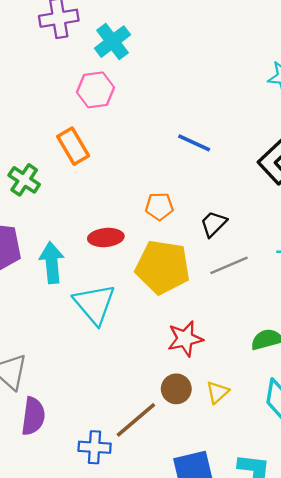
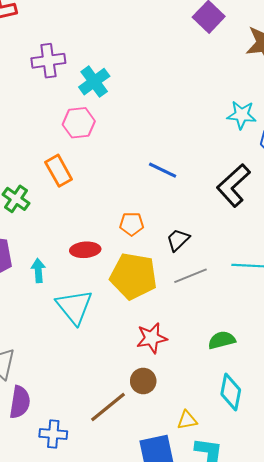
cyan arrow: (52, 263) -> (38, 270), size x0.7
yellow triangle: (217, 392) -> (187, 420), moved, turned 30
blue cross: (95, 447) -> (53, 434), moved

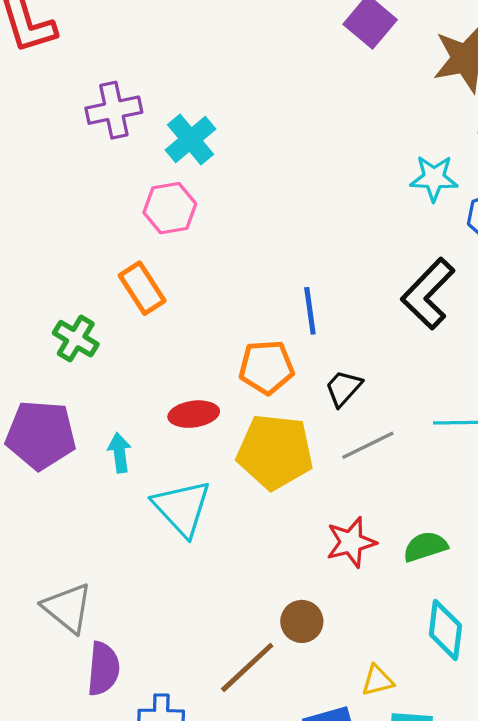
blue line: (163, 170) -> (310, 311), moved, turned 60
orange pentagon: (132, 224) -> (267, 367), size x1.4
red star: (152, 338) -> (351, 542), moved

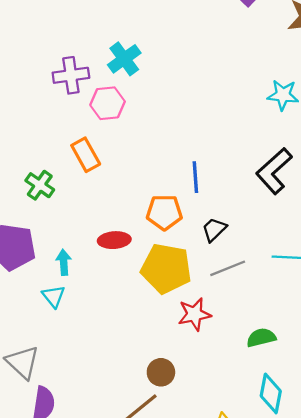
purple cross: (114, 110) -> (71, 75), moved
cyan triangle: (182, 508) -> (54, 296), moved, size x0.6
red star: (351, 542) -> (194, 314), moved
brown circle: (302, 621) -> (161, 372), moved

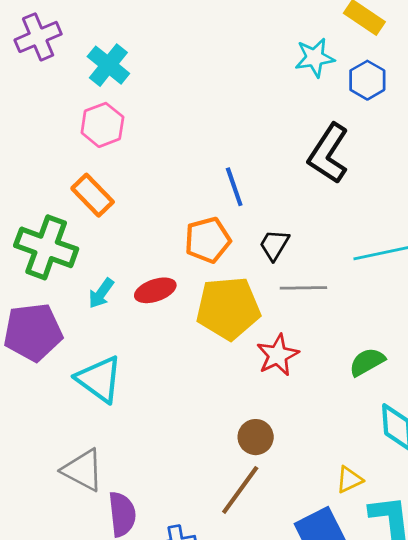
purple cross: (71, 75) -> (38, 37), moved
green cross: (40, 185) -> (46, 247), size x1.6
cyan arrow: (64, 262) -> (101, 293), moved, turned -125
gray line: (228, 268) -> (303, 288), turned 36
cyan triangle: (54, 296) -> (99, 379), size x1.6

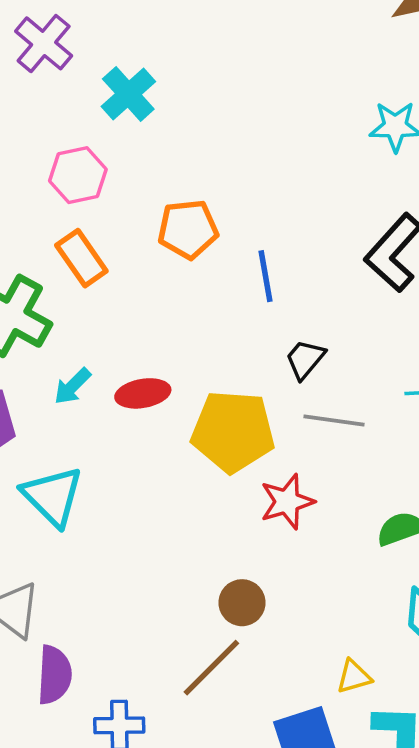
purple cross: (38, 37) -> (44, 43), turned -36
pink hexagon: (102, 125) -> (78, 175), moved
orange pentagon: (208, 240) -> (188, 229), moved

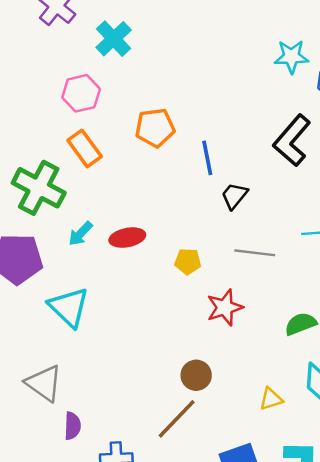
black trapezoid: (305, 359) -> (234, 196), moved
yellow pentagon: (233, 431) -> (188, 261), size x0.5
purple semicircle: (54, 675) -> (72, 426), size x0.7
yellow triangle: (354, 677) -> (271, 399), moved

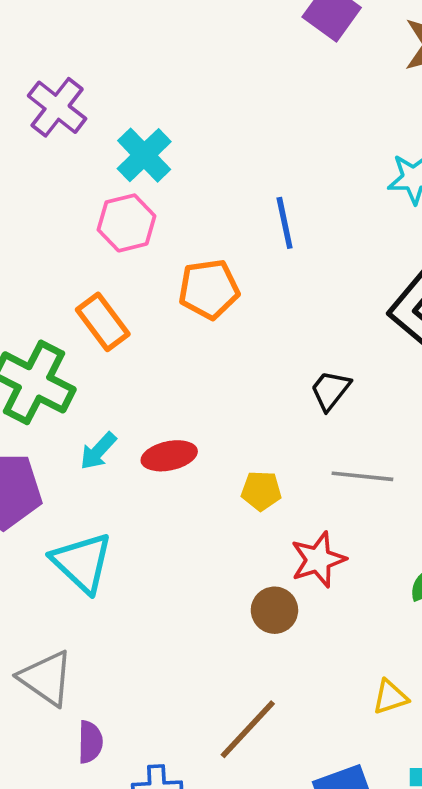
pink hexagon: (81, 93) -> (127, 223), moved
blue line: (207, 158) -> (285, 223), moved
brown circle: (196, 375) -> (274, 610), moved

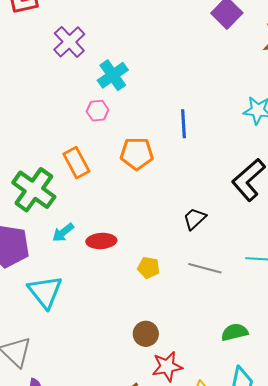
pink hexagon: (127, 223) -> (98, 111), size x0.7
red star: (318, 560) -> (167, 367), moved

